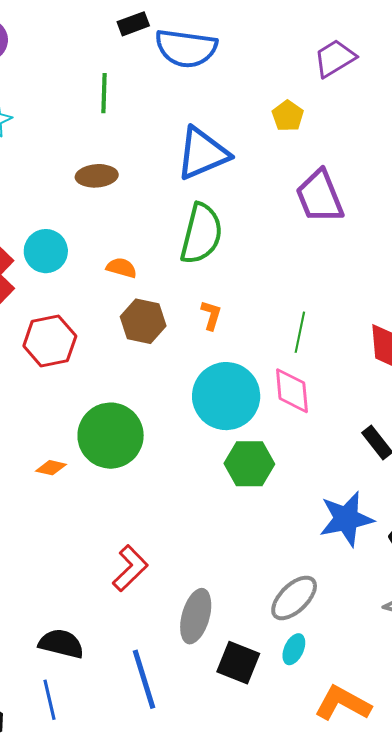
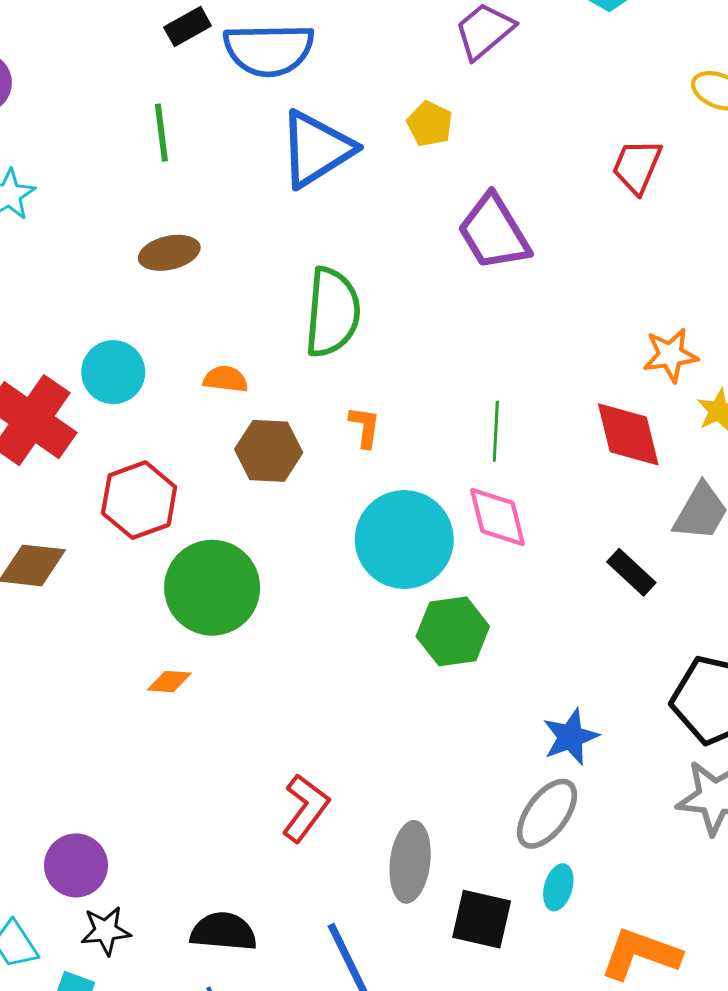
blue triangle: (202, 153) -> (316, 149), moved
green circle: (111, 436) -> (212, 588), moved
blue star: (346, 519) -> (570, 737), moved, size x0.7

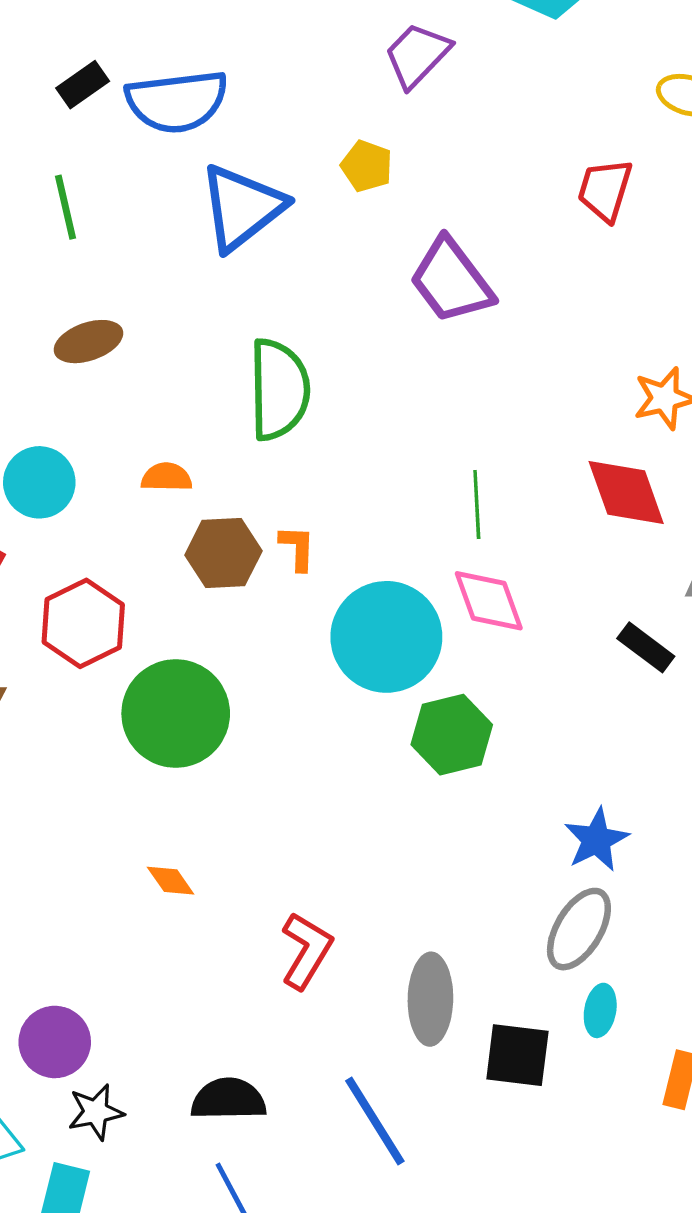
orange L-shape: (365, 427) -> (297, 548), moved
orange diamond: (169, 682) -> (171, 881), moved, turned 57

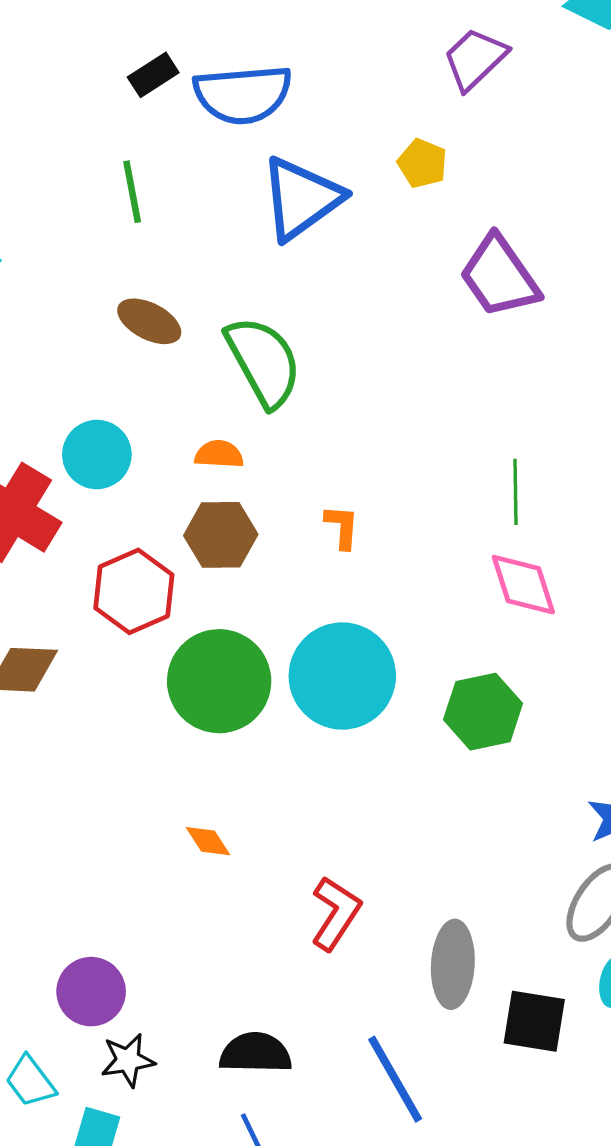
brown ellipse: (88, 342) -> (149, 321), turned 44
green semicircle: (279, 390) -> (264, 362), moved, turned -30
brown hexagon: (223, 553) -> (221, 535), moved
cyan circle: (386, 637) -> (342, 676), moved

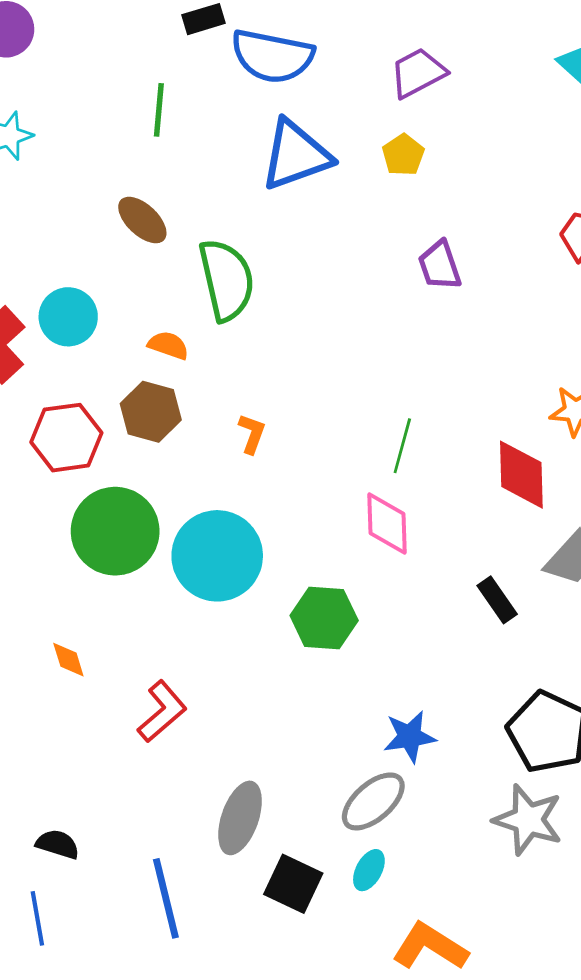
purple trapezoid: (475, 59) -> (418, 73), moved
purple trapezoid: (499, 276) -> (440, 265), size x0.7
red L-shape: (336, 913) -> (162, 711), moved
black semicircle: (256, 1053) -> (58, 844), size x0.7

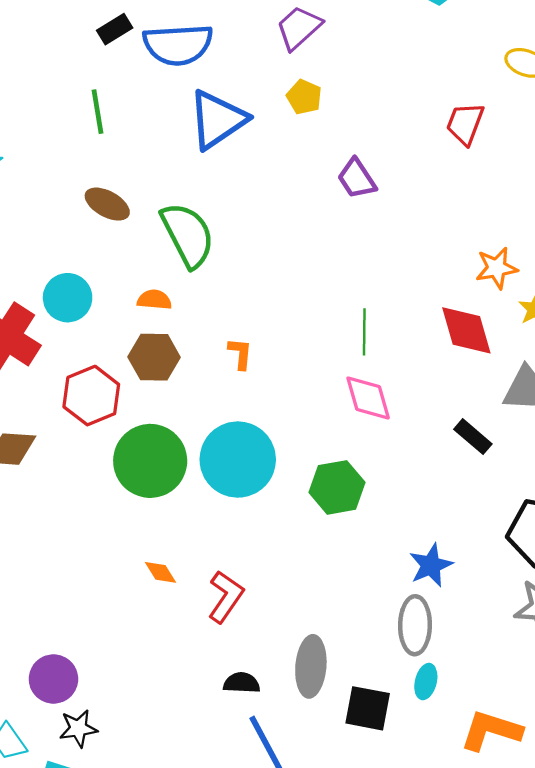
orange diamond: (68, 660) -> (161, 572), moved
gray ellipse: (373, 801) -> (415, 625), turned -34
black semicircle: (58, 844) -> (242, 683), moved

